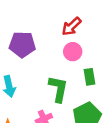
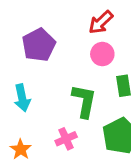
purple pentagon: (22, 44) -> (39, 45), turned -30

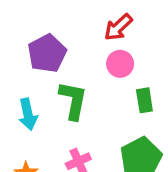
green L-shape: (84, 101) -> (73, 100), moved

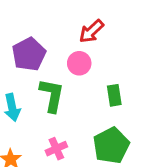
pink circle: (120, 64) -> (79, 63), moved

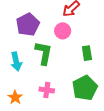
pink cross: (56, 149) -> (47, 90), turned 32

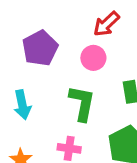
green L-shape: (44, 53) -> (82, 103), moved

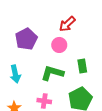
green L-shape: (82, 103) -> (52, 73), turned -85

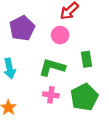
pink cross: (44, 101) -> (51, 95), moved

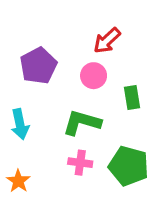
green rectangle: (87, 59) -> (132, 97), moved
green pentagon: (84, 97) -> (129, 166), turned -30

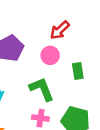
green L-shape: (82, 122) -> (42, 89), turned 52

